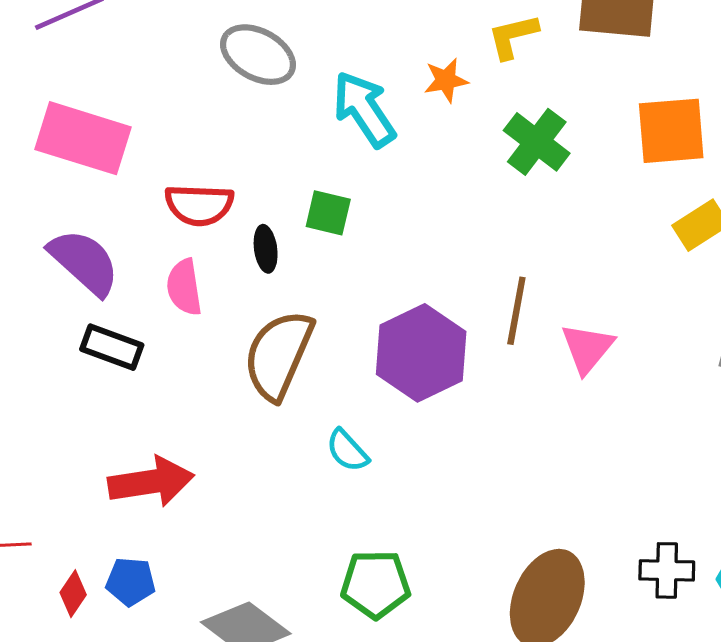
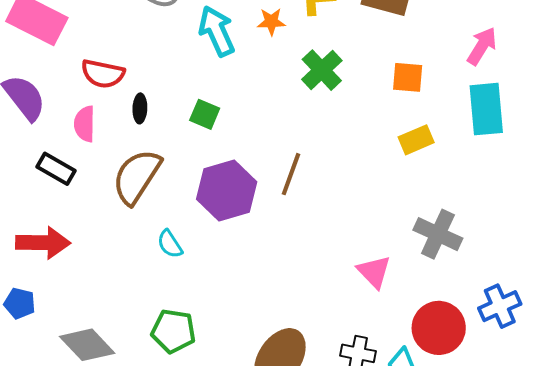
orange square: (671, 131) -> (408, 77), size x0.7
green square: (328, 213) -> (205, 114), moved
black rectangle: (112, 347) -> (56, 169), moved
pink triangle: (587, 348) -> (374, 272), moved, turned -33

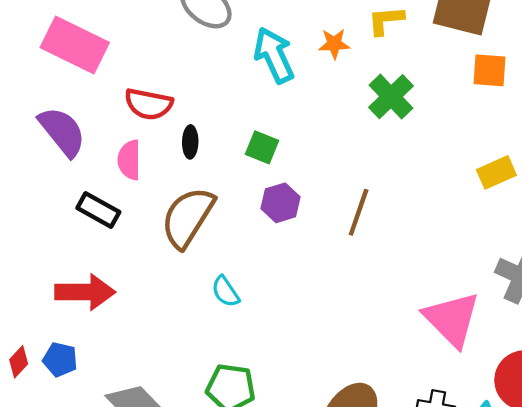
orange square: (408, 77) -> (490, 70), moved
purple hexagon: (227, 190) -> (281, 203), moved, size x0.6
pink triangle: (374, 272) -> (452, 319), size x1.5

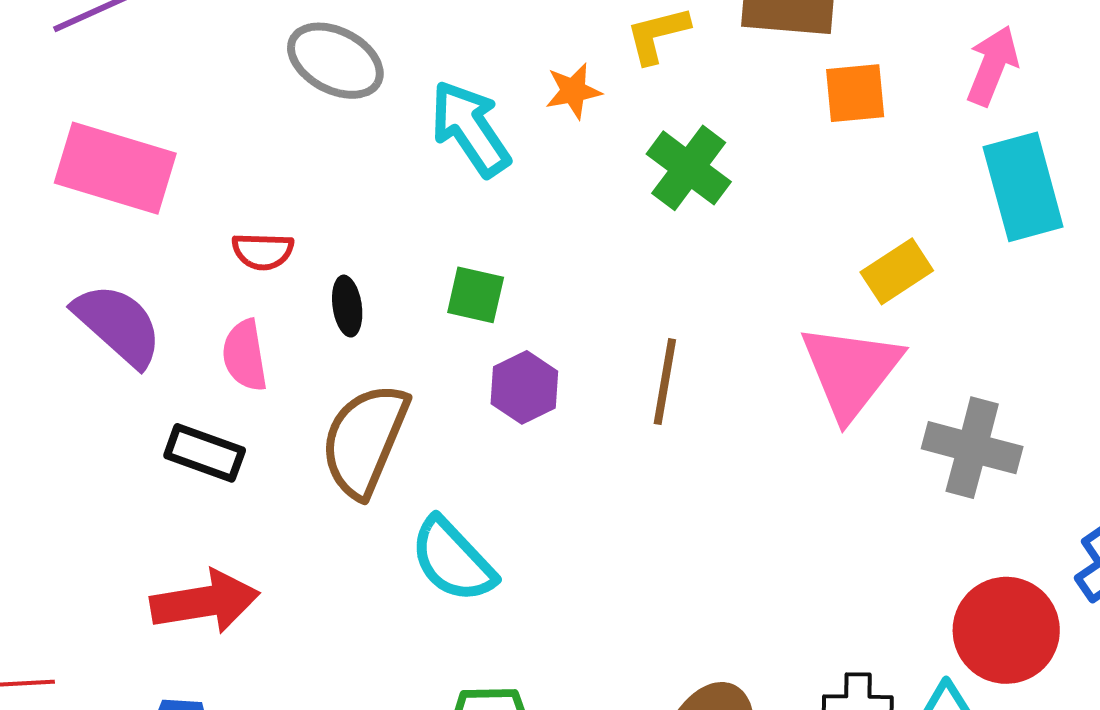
red semicircle: (149, 104) -> (263, 251), size x0.7
cyan semicircle: (225, 292) -> (453, 560), size x1.6
pink triangle: (452, 319) -> (851, 371), moved, turned 32

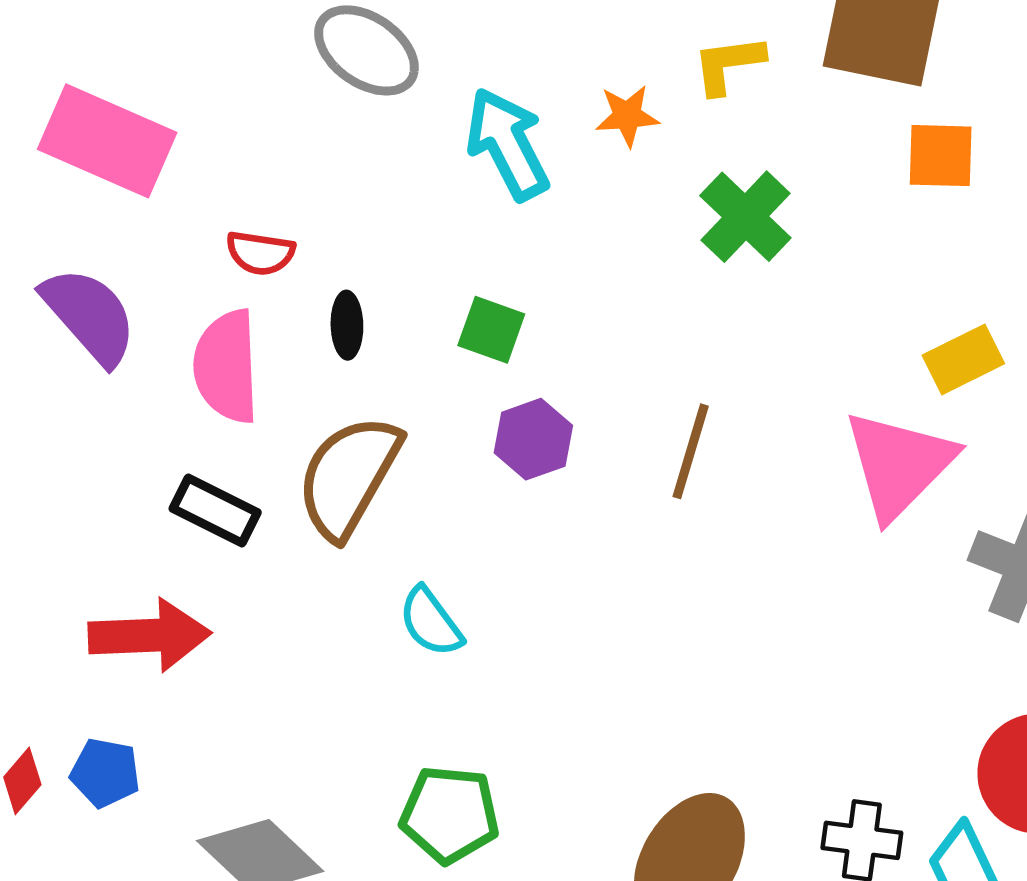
pink semicircle: (245, 355) -> (226, 366), size x1.4
black rectangle: (205, 453) -> (215, 510), moved
cyan semicircle: (453, 560) -> (431, 622), size x0.7

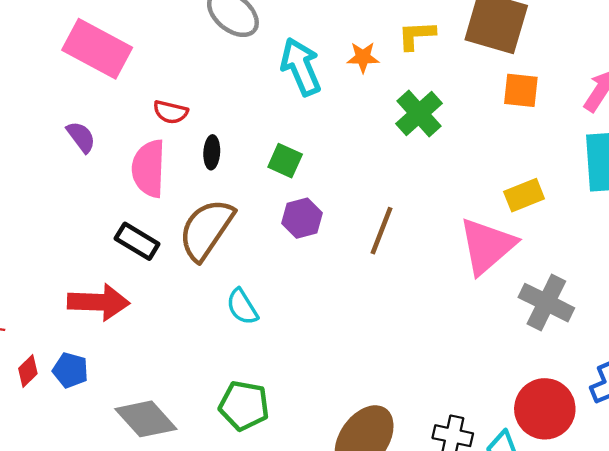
purple semicircle: (89, 316) -> (81, 137), size x0.6

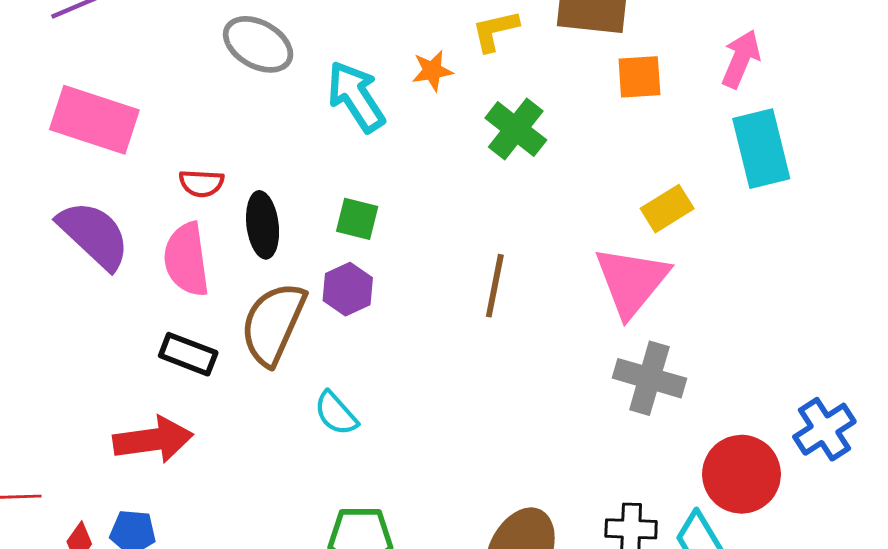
purple semicircle: (81, 137) -> (94, 235), size x1.8
black ellipse: (212, 152) -> (263, 225), size x1.5
purple hexagon: (302, 218) -> (348, 289), moved
gray cross: (546, 303) -> (649, 378), moved

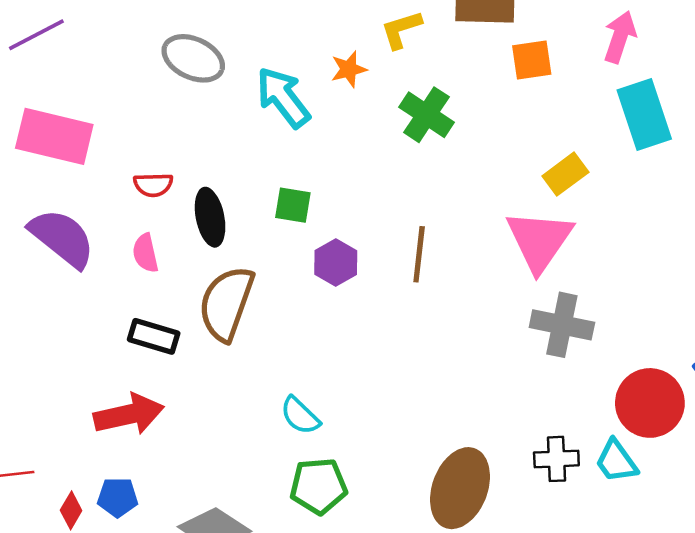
pink semicircle: (186, 259) -> (145, 253), size x0.6
purple hexagon: (348, 289) -> (336, 262), moved
cyan semicircle: (336, 413) -> (300, 416), moved

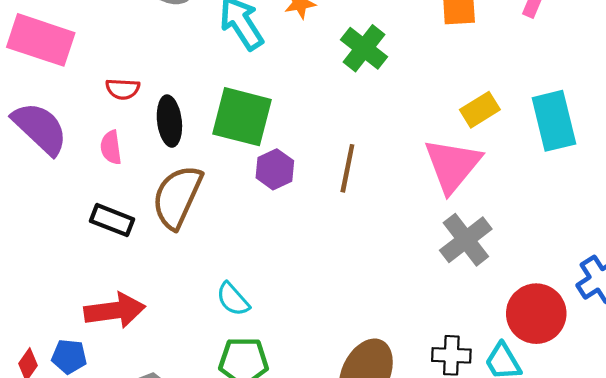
cyan rectangle: (644, 115) -> (554, 121), moved
green square: (293, 205) -> (242, 117), size x1.8
gray cross: (562, 325) -> (466, 240), turned 36
red arrow: (129, 414) -> (115, 310), moved

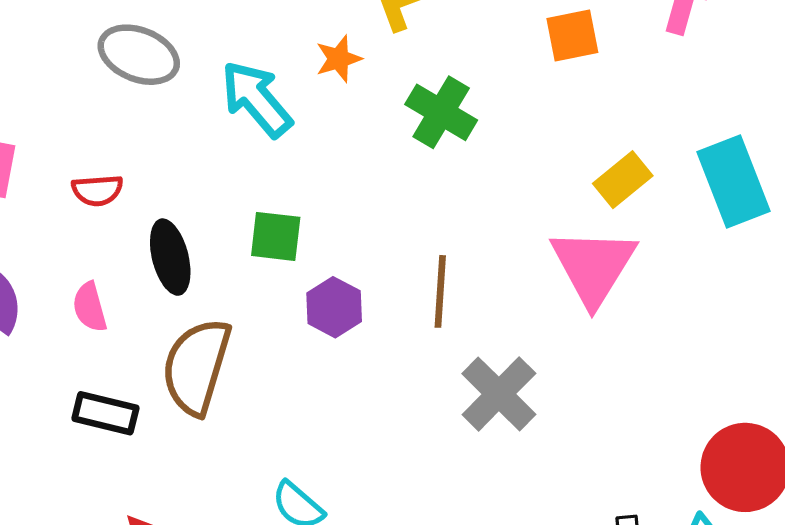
red semicircle: (123, 89) -> (97, 190), moved
green square: (242, 117) -> (276, 236), size x0.6
gray cross: (466, 240) -> (499, 394), moved

